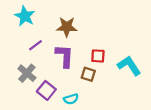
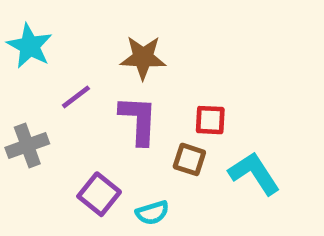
cyan star: (25, 16) -> (30, 46), moved
cyan L-shape: (129, 66) -> (254, 173), moved
gray cross: (27, 73) -> (27, 146), moved, turned 30

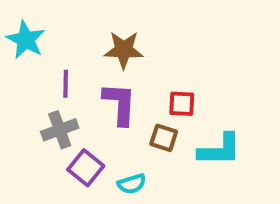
purple line: (76, 97) -> (66, 84), turned -52
gray cross: (27, 146) -> (60, 130), moved
cyan L-shape: (254, 173) -> (220, 150), turned 123

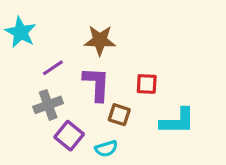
purple line: (66, 84) -> (53, 68), turned 55
brown square: (164, 138) -> (119, 115), moved

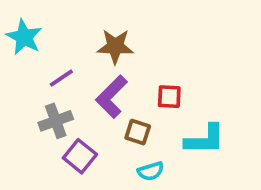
purple L-shape: (97, 84) -> (112, 97), turned -138
cyan semicircle: (106, 149) -> (151, 171), moved

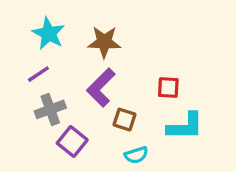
cyan star: (24, 37) -> (49, 34), moved
purple line: (61, 78) -> (38, 74), moved
red square: (169, 97) -> (168, 88), moved

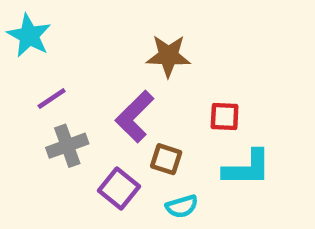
cyan star: (49, 34) -> (29, 36), moved
brown star: (104, 42) -> (168, 56), moved
purple square: (72, 141) -> (119, 188), moved

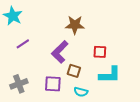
gray cross: (67, 146) -> (19, 84), moved
purple square: (119, 188) -> (53, 84), turned -36
cyan semicircle: (182, 206) -> (81, 92), turned 32

